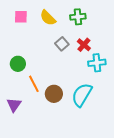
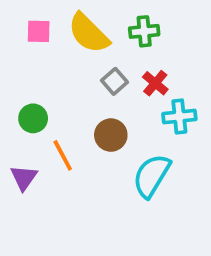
yellow semicircle: (48, 18) -> (89, 33), size x1.4
brown circle: (54, 94) -> (111, 135), moved
purple triangle: (14, 105) -> (24, 178), moved

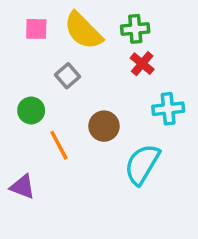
gray square: (115, 81) -> (68, 76), moved
red cross: (155, 83) -> (142, 64), moved
purple triangle: (24, 178) -> (22, 187), moved, turned -44

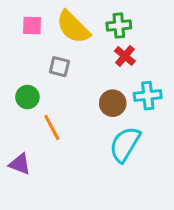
gray square: (68, 76) -> (59, 67), turned -35
brown circle: (104, 126) -> (113, 103), moved

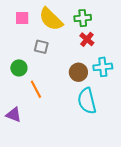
cyan semicircle: (125, 144) -> (87, 101), turned -45

